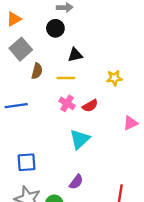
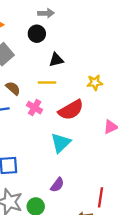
brown semicircle: (37, 71) -> (13, 88), moved, turned -63
pink cross: (67, 103) -> (35, 108), moved
red semicircle: (90, 106) -> (71, 110), size x1.6

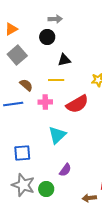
pink cross: (35, 108) -> (45, 102), turned -32
cyan triangle: (61, 143) -> (57, 135), moved

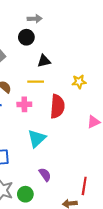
red semicircle: (77, 104) -> (57, 106), turned -55
purple semicircle: (65, 170) -> (45, 175), turned -72

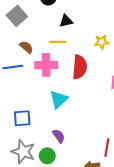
pink cross: (24, 104) -> (46, 65), size x1.5
purple semicircle: (45, 175) -> (59, 136), moved

